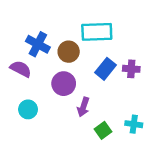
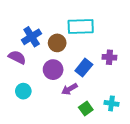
blue cross: (38, 44) -> (32, 37), turned 30
blue rectangle: (105, 69) -> (84, 68), moved
purple arrow: (83, 107) -> (69, 89), turned 42

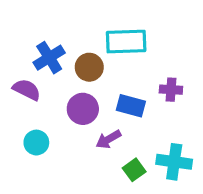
blue rectangle: (84, 68) -> (131, 106), turned 66
cyan cross: (111, 103) -> (174, 162), size x1.5

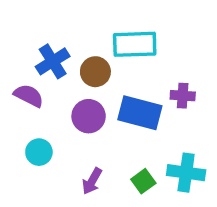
blue rectangle: (131, 106) -> (140, 113), size x1.4
purple arrow: (108, 139) -> (92, 181), moved, turned -30

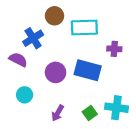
brown circle: (95, 72) -> (54, 16), moved
purple cross: (183, 96) -> (114, 49), moved

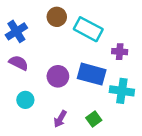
cyan rectangle: (84, 28) -> (88, 29), turned 30
blue cross: (33, 38) -> (16, 31), moved
cyan cross: (116, 108) -> (122, 91), moved

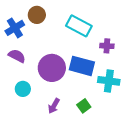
brown circle: (57, 17) -> (37, 15), moved
purple circle: (58, 76) -> (52, 68), size x1.4

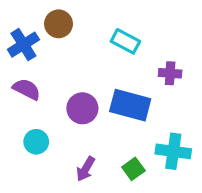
cyan rectangle: (79, 26) -> (125, 41), size x0.7
purple circle: (52, 68) -> (82, 108), size x0.7
cyan cross: (109, 81) -> (173, 151), moved

